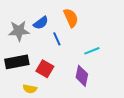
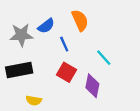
cyan line: (92, 51) -> (104, 58), turned 70
red square: (45, 69) -> (66, 72), moved

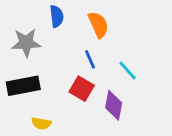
blue semicircle: (46, 26) -> (57, 16), moved, turned -60
blue line: (64, 44) -> (90, 59), moved

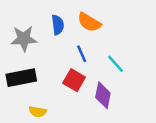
blue semicircle: (57, 16) -> (58, 25), moved
orange semicircle: (98, 25) -> (89, 22), turned 145

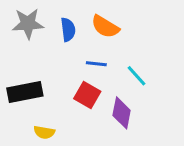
gray star: (24, 39) -> (28, 24), moved
blue line: (82, 54) -> (96, 64), turned -60

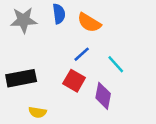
blue semicircle: (68, 30) -> (59, 14), moved
blue line: (96, 64) -> (82, 54), turned -48

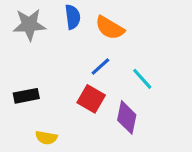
black rectangle: (21, 78) -> (26, 96), size x0.7

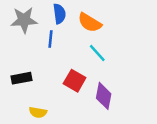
blue line: (100, 66) -> (51, 39), moved, turned -42
cyan line: (142, 79) -> (97, 53), moved

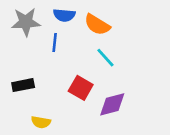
blue semicircle: (59, 14) -> (64, 15), turned 102
purple diamond: (104, 96) -> (112, 104), turned 64

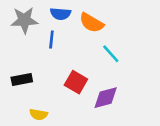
cyan line: (105, 58) -> (111, 54), moved

